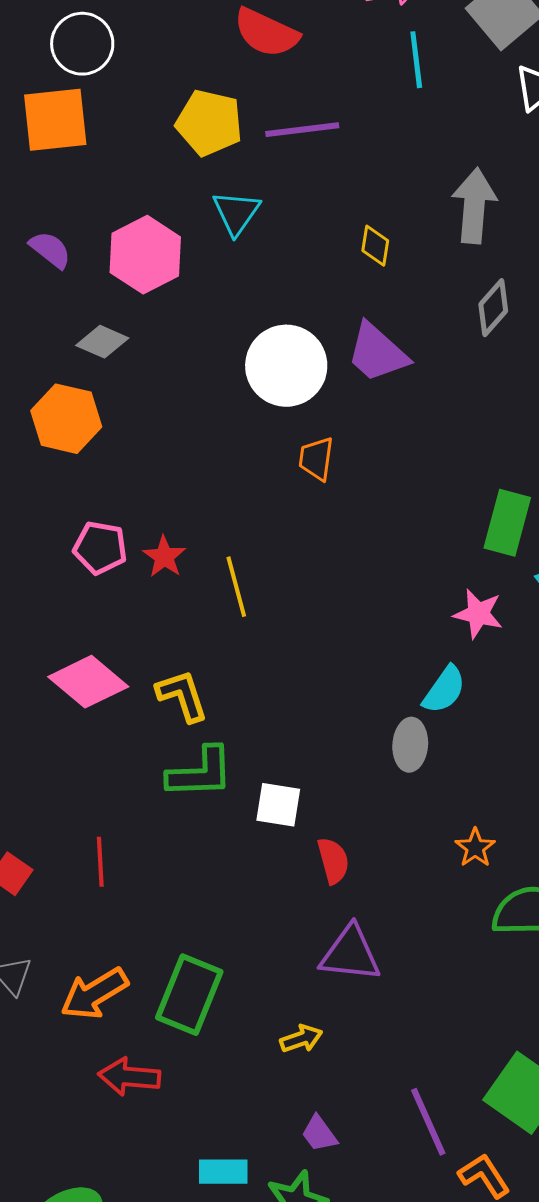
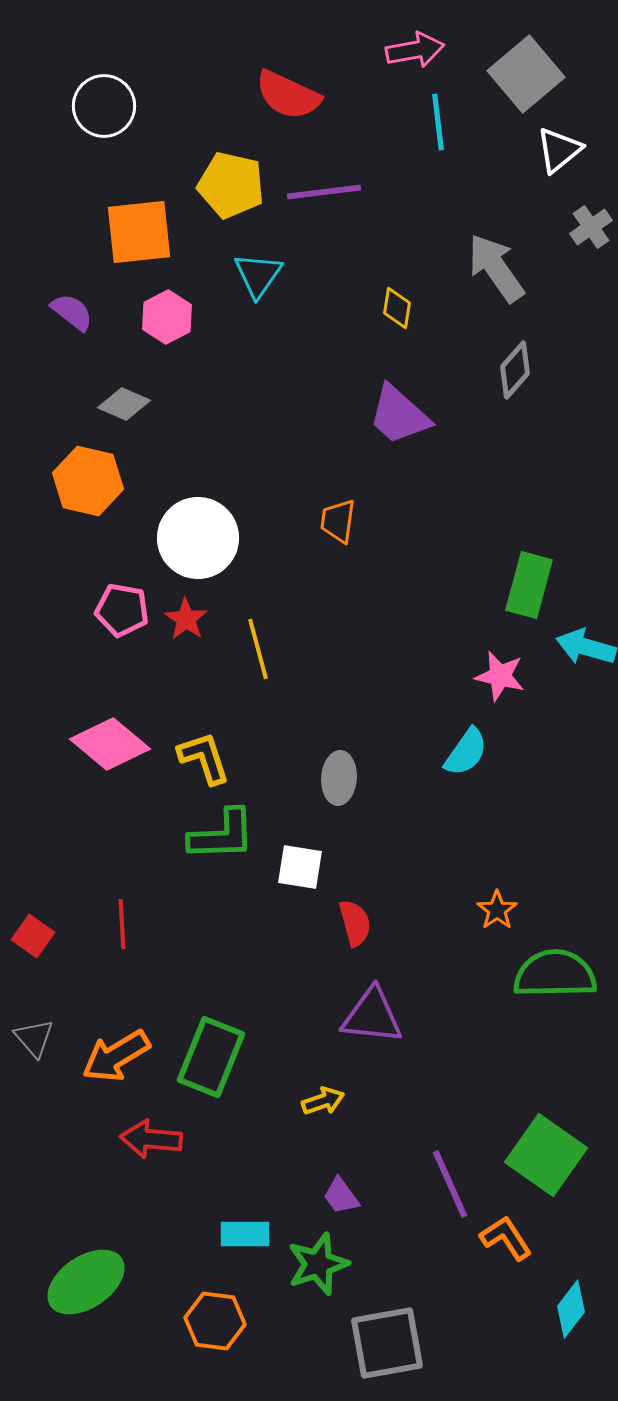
orange square: (55, 120) -> (139, 232), moved
gray arrow: (474, 206) -> (496, 268), turned -40
pink hexagon: (145, 255) -> (167, 317), size x0.7
white circle: (286, 366) -> (198, 538), moved
gray ellipse: (410, 745) -> (339, 778), moved

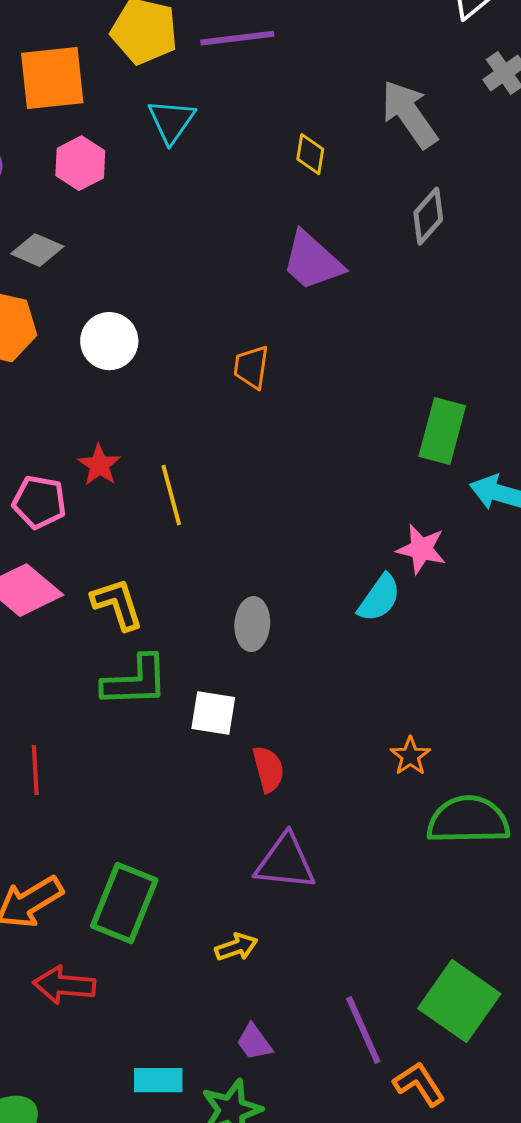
white circle: (198, 538) -> (109, 341), moved, size x0.7
pink pentagon: (122, 610) -> (39, 502), moved
pink star: (500, 676) -> (421, 549), moved

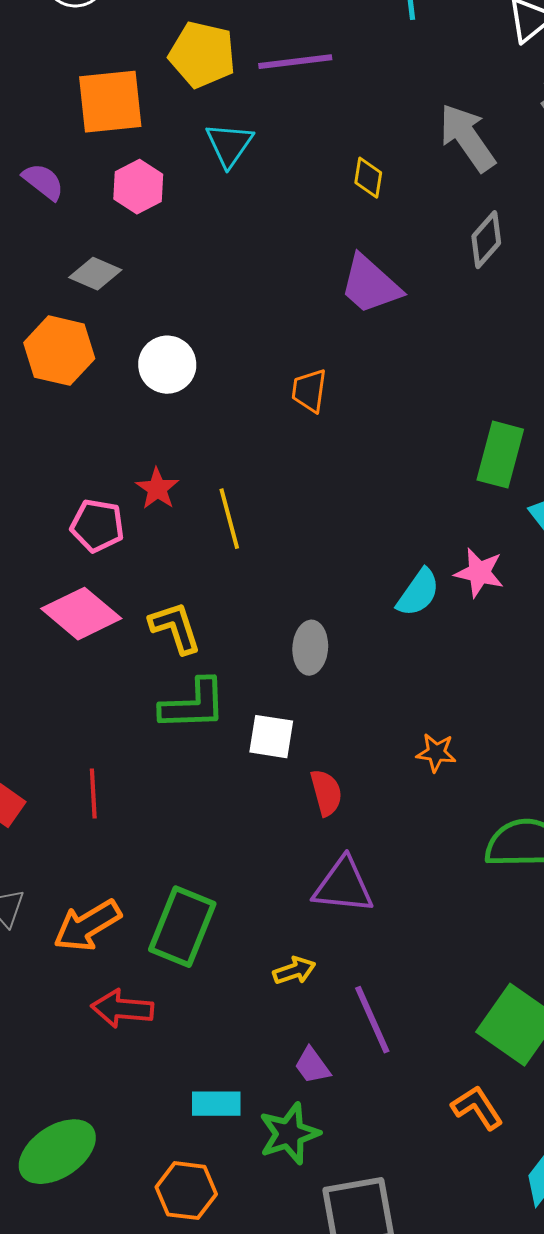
cyan semicircle: (379, 598) -> (418, 593), moved
orange star: (410, 756) -> (436, 753), moved, turned -30
purple line: (363, 1030) -> (372, 1020), moved

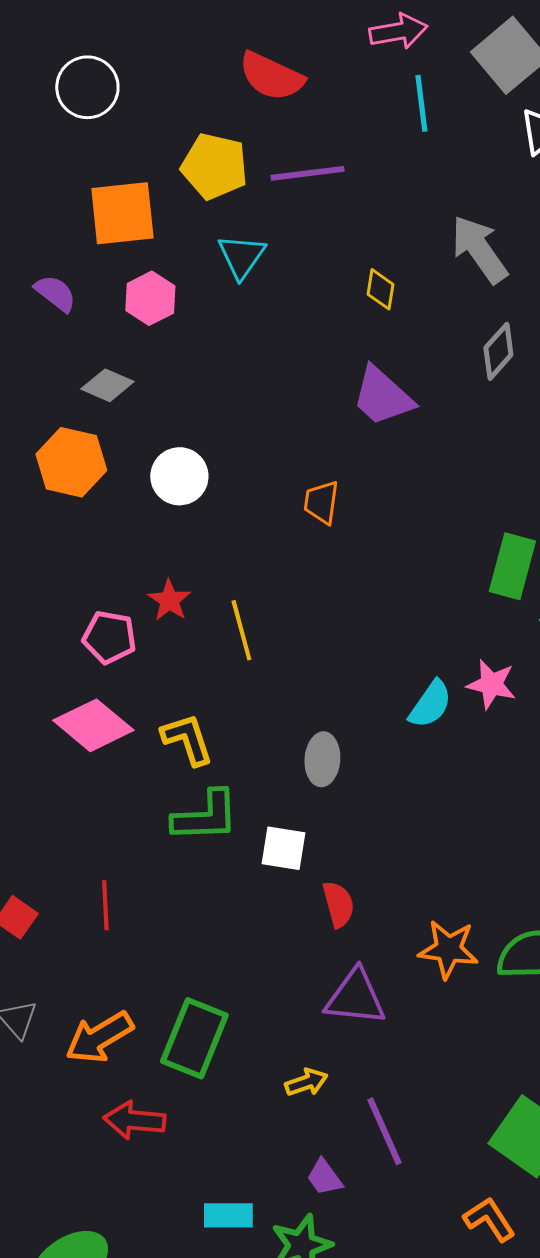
orange star: (436, 753) -> (448, 949), moved, size x1.5

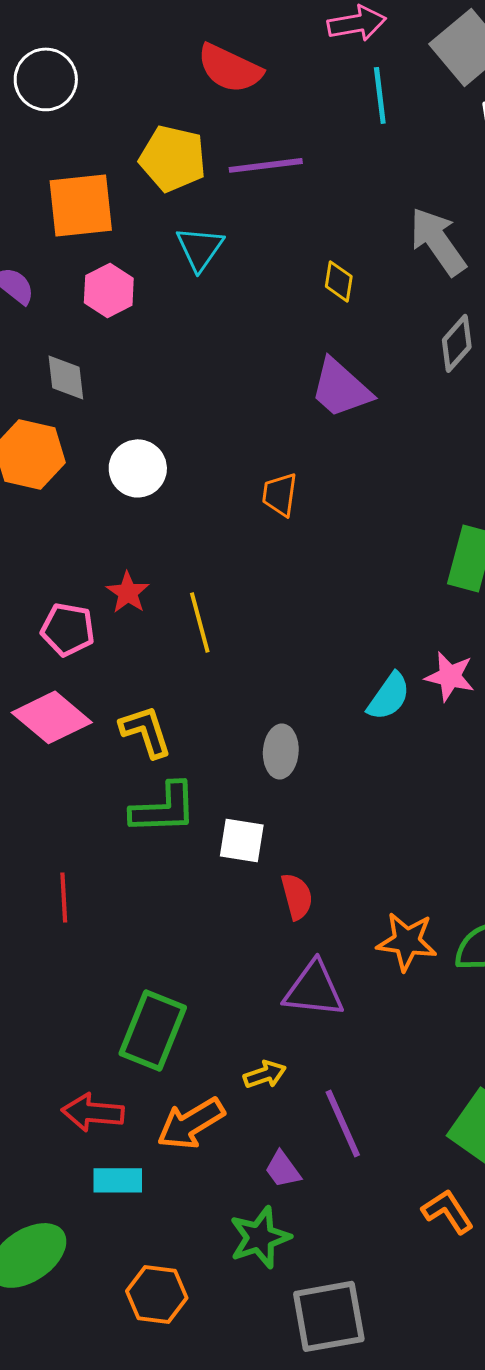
gray diamond: (107, 385) -> (66, 377), turned 60
orange arrow: (99, 1037) -> (191, 1123), moved
cyan rectangle: (228, 1215) -> (118, 1180), moved

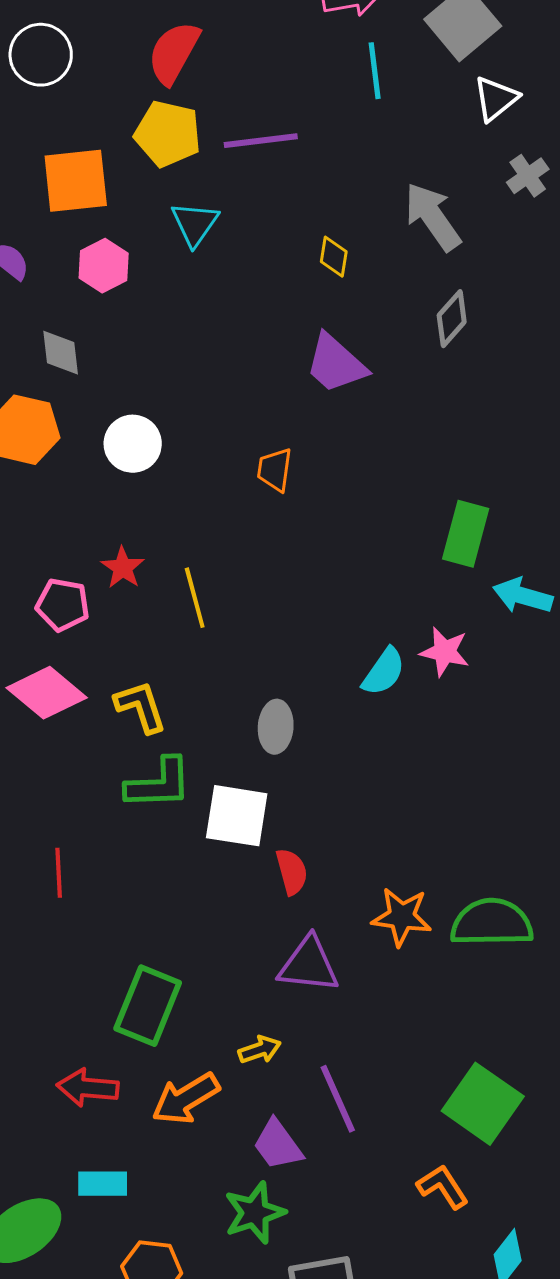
red semicircle: (230, 68) -> (174, 53), moved, turned 94
white square: (242, 840) -> (237, 816), size x1.4
purple trapezoid: (283, 1169) -> (278, 1145), size x1.4
cyan rectangle: (118, 1180) -> (103, 1184), moved

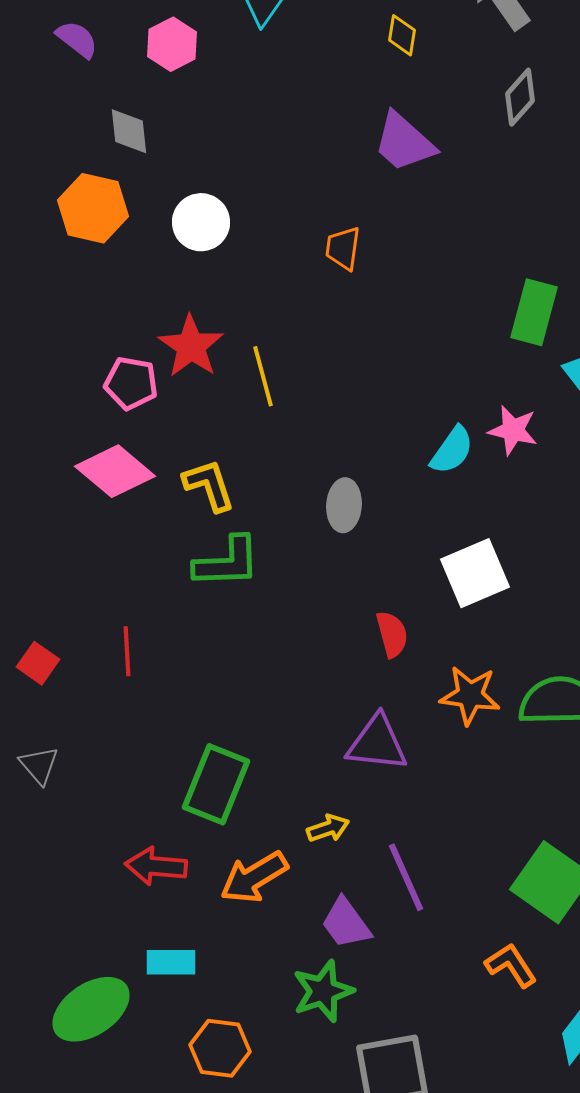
red star: (123, 568) -> (191, 346), size x1.5
white square: (237, 816) -> (475, 573), moved, turned -32
red semicircle: (292, 872) -> (392, 634), moved

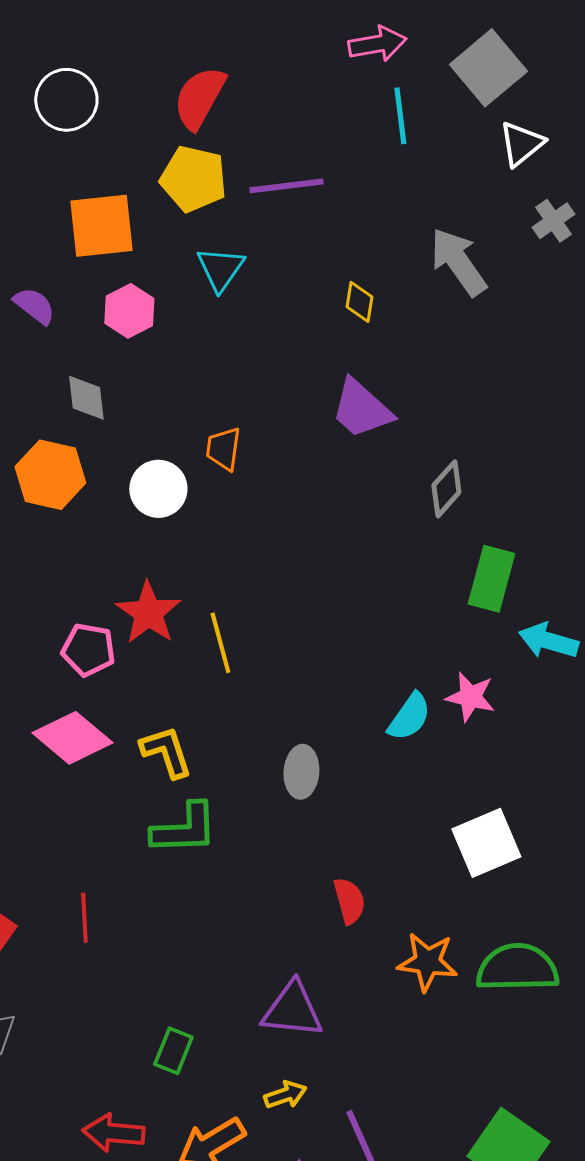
gray diamond: (520, 97) -> (446, 489), moved
orange trapezoid: (343, 248) -> (223, 449), moved
white square: (475, 573) -> (486, 843), moved
purple triangle: (377, 743) -> (292, 1010), moved
green rectangle: (216, 784) -> (173, 1051), size x0.6

